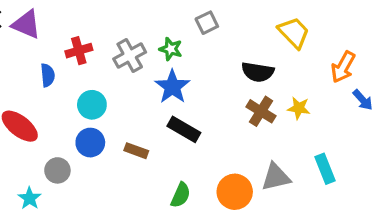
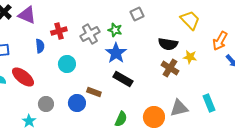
yellow star: (299, 108) -> (190, 57), moved
blue circle: (90, 143) -> (77, 103), moved

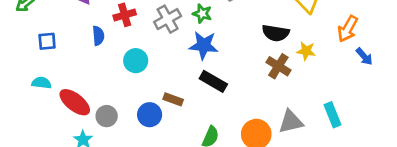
blue star: (116, 53) -> (204, 45), turned -30
red ellipse: (23, 77) -> (75, 102), moved

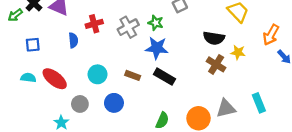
cyan circle: (136, 61) -> (97, 74), moved
brown rectangle: (173, 99) -> (133, 75), moved
red ellipse: (75, 102) -> (55, 79), moved

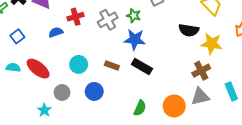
blue semicircle: (73, 40) -> (56, 32), turned -104
blue square: (33, 45) -> (17, 36), turned -32
yellow star: (238, 52) -> (212, 44), size x1.5
brown cross: (216, 64) -> (201, 71), moved, turned 30

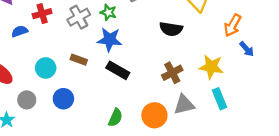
yellow star: (212, 44) -> (211, 67), moved
brown rectangle: (112, 65) -> (79, 60), moved
brown cross: (201, 71) -> (172, 73), moved

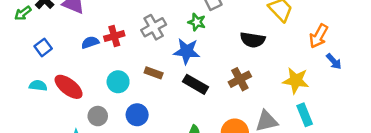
green star: (108, 12) -> (197, 22), moved
red cross: (42, 14) -> (114, 36), moved
brown cross: (172, 73) -> (240, 79), moved

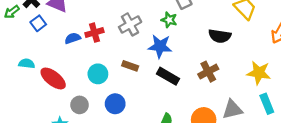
blue square: (43, 47) -> (38, 23), moved
cyan semicircle: (38, 86) -> (27, 64), moved

